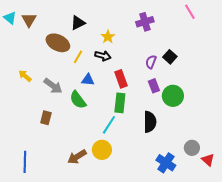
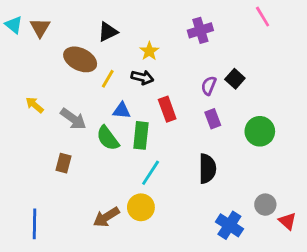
green circle: (173, 96) -> (260, 131), moved
green rectangle: (120, 103) -> (141, 135), moved

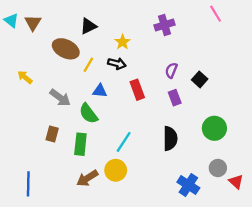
black square: (235, 79) -> (200, 79), moved
yellow arrow: (34, 105) -> (25, 77), moved
green circle: (260, 131) -> (214, 128), moved
green rectangle: (141, 135) -> (80, 144), moved

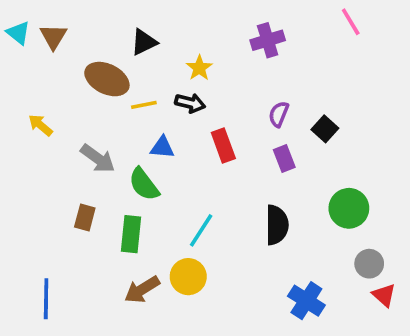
yellow line: (88, 65) -> (144, 105), turned 49
gray circle: (218, 168) -> (369, 264), moved

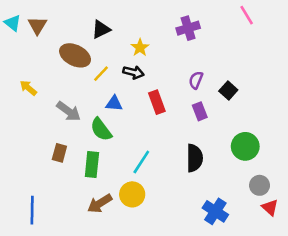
yellow line: (144, 105) -> (101, 74), turned -36

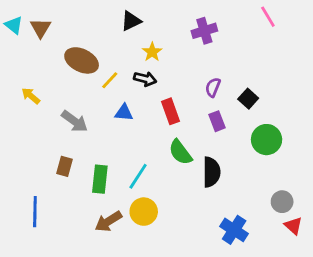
black triangle: (101, 29) -> (131, 21), moved
green semicircle: (101, 129) -> (180, 152), moved
green circle: (245, 146) -> (267, 140), moved
cyan line: (141, 162) -> (138, 176), moved
blue line: (32, 210) -> (35, 212), moved

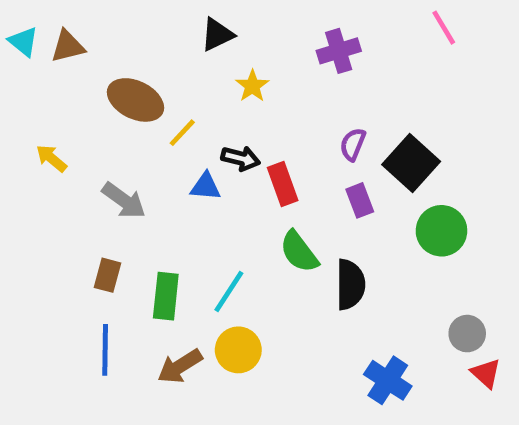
brown triangle: (41, 28) -> (68, 46), turned 45
black arrow: (145, 79) -> (241, 158), moved
black square: (248, 99) -> (411, 163), size x1.6
blue line: (35, 212) -> (105, 350), moved

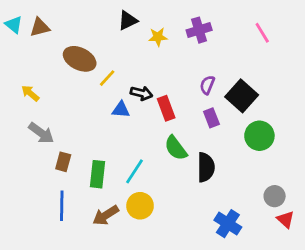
pink line: (444, 28) -> (262, 33), moved
yellow star: (252, 86) -> (158, 37), moved, turned 30
gray arrow: (124, 200) -> (41, 133), moved

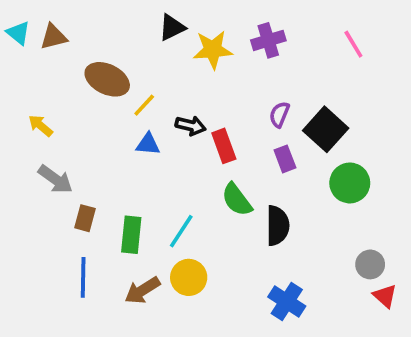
yellow star: (158, 37) -> (213, 50), size x1.5
blue triangle: (121, 110) -> (148, 144), moved
blue cross: (228, 224) -> (287, 301), moved

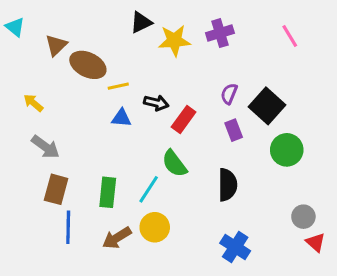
brown triangle: (54, 37) -> (56, 45), moved, turned -30
yellow line: (144, 105) -> (118, 86), turned 35
red rectangle: (224, 146) -> (184, 120), turned 56
green semicircle: (237, 200) -> (174, 164), moved
brown rectangle: (85, 218) -> (56, 189), moved, size x1.4

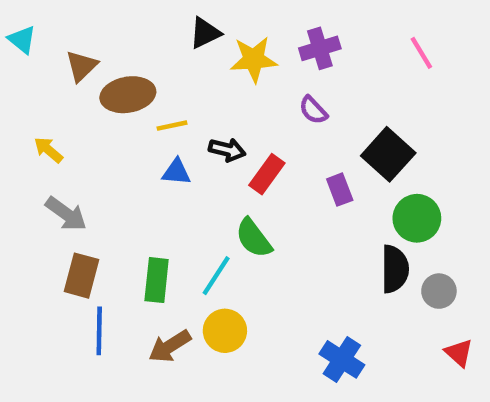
brown ellipse: (88, 65) -> (128, 95), turned -36
purple semicircle: (229, 94) -> (313, 110), moved, turned -65
black semicircle: (228, 185) -> (395, 269), moved
gray circle: (303, 217) -> (439, 291), moved

